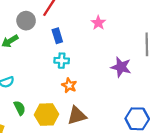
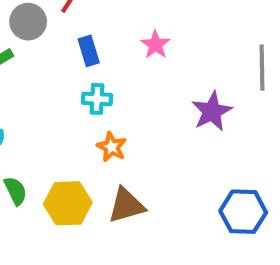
pink star: (98, 23) -> (155, 45), moved
purple star: (121, 67) -> (212, 111), turned 30

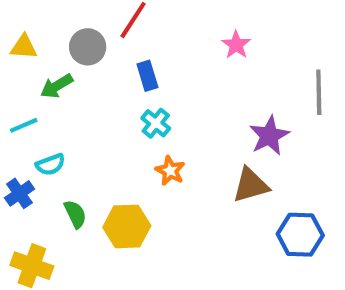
pink star: (155, 45) -> (236, 45), moved
cyan cross: (97, 99) -> (156, 123), turned 36
brown triangle: (126, 205) -> (251, 185), moved

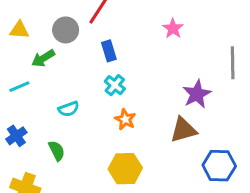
cyan semicircle: (50, 165) -> (69, 109), moved
yellow hexagon: (127, 226) -> (125, 169), moved

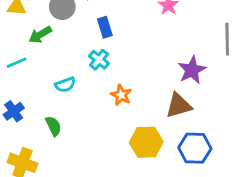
cyan cross: (115, 85) -> (99, 60), moved
blue hexagon: (219, 166) -> (195, 148), moved
yellow hexagon: (125, 169) -> (146, 142), moved

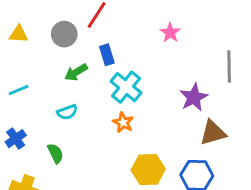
green arrow: (40, 35) -> (76, 72), moved
cyan cross: (99, 60) -> (126, 87), moved, size x1.5
brown triangle: (179, 105) -> (213, 133), moved

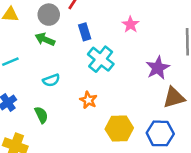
pink star: (170, 33) -> (130, 24), moved
green arrow: (76, 72) -> (45, 39), moved, turned 54
orange star: (123, 122) -> (88, 100), moved

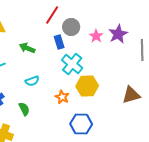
gray circle: (49, 15) -> (71, 27), moved
purple star: (158, 68) -> (118, 34), moved
yellow hexagon: (119, 129) -> (87, 86), moved
blue hexagon: (160, 133) -> (81, 124), moved

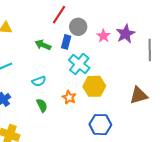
blue rectangle: (59, 42) -> (66, 42), turned 32
green arrow: (27, 48) -> (43, 45), moved
green semicircle: (24, 109) -> (42, 105), moved
blue hexagon: (81, 124) -> (100, 125), moved

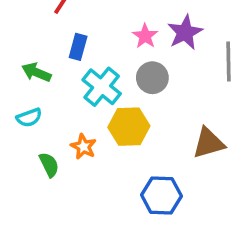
gray circle: (78, 27) -> (152, 78), moved
green arrow: (43, 45) -> (36, 72), moved
green semicircle: (42, 105) -> (49, 165), moved
blue hexagon: (100, 125) -> (161, 196), moved

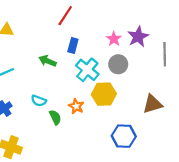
cyan semicircle: (29, 118) -> (39, 101), moved, turned 40

